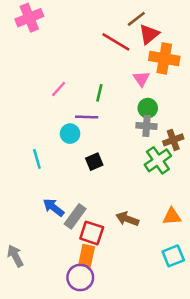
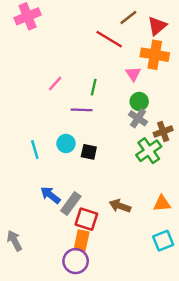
red triangle: (149, 34) -> (157, 26), moved
gray cross: (146, 126) -> (138, 118), turned 30
cyan circle: (70, 134) -> (66, 143), moved
black square: (94, 162) -> (89, 152), turned 35

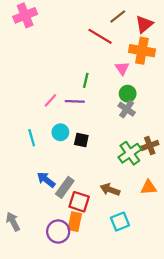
pink line: (55, 84) -> (50, 100), moved
brown cross: (163, 132) -> (150, 145), moved
green cross: (149, 151) -> (130, 153), moved
cyan square: (163, 241) -> (120, 222), moved
purple circle: (76, 261) -> (58, 231), moved

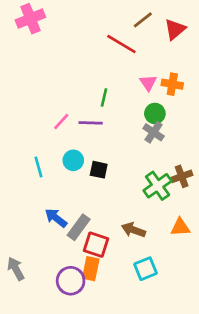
orange cross: (142, 51) -> (172, 84), moved, size x0.7

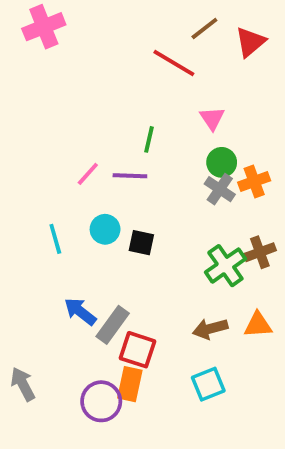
orange cross: (172, 84) -> (254, 181), moved, turned -30
brown arrow: (133, 230) -> (210, 329), moved, turned -35

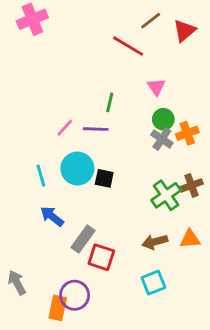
cyan circle: (105, 229) -> (77, 169), size x1.5
blue arrow: (80, 311) -> (52, 216), moved
orange rectangle: (130, 384) -> (58, 308), moved

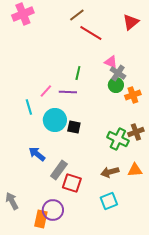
brown line: (151, 21) -> (77, 15), moved
pink triangle: (156, 87) -> (111, 62), turned -32
gray cross: (162, 139) -> (118, 73), moved
cyan line: (41, 176) -> (29, 107), moved
green cross: (166, 195) -> (118, 139), turned -30

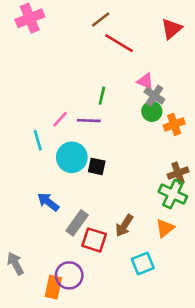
green cross: (118, 139) -> (173, 194), moved
orange triangle: (135, 170) -> (165, 228), moved, turned -35
brown arrow: (110, 172) -> (124, 226), moved, turned -42

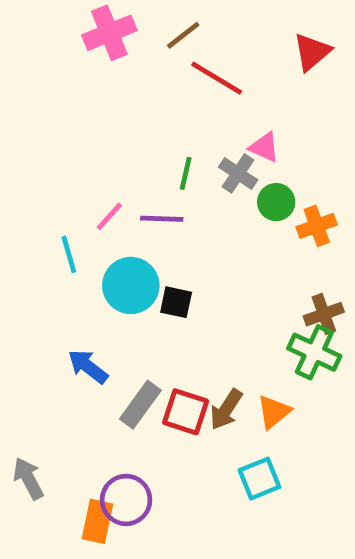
pink cross: (30, 18) -> (109, 33), moved
gray cross: (154, 96) -> (238, 173), moved
orange triangle: (165, 228) -> (274, 412), moved
red square: (94, 240) -> (186, 412), moved

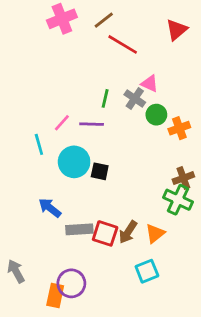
gray rectangle: (140, 405) -> (79, 229), turned 50

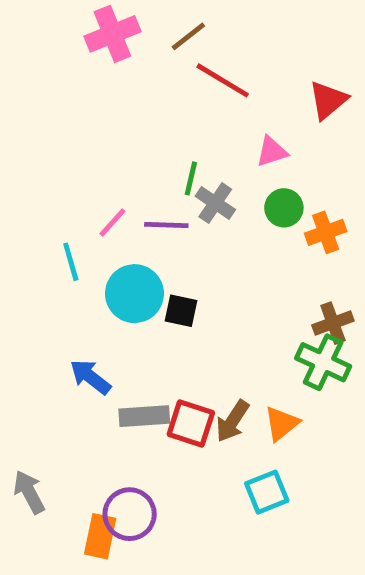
red triangle: (177, 30) -> (328, 100), moved
pink triangle: (150, 84) -> (272, 152), turned -42
gray cross: (135, 98) -> (215, 203), moved

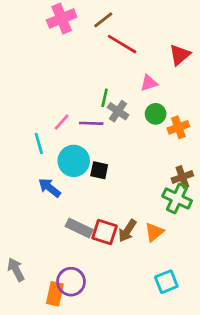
blue arrow: (90, 377) -> (50, 188), moved
gray rectangle: (144, 416) -> (79, 228), turned 30
cyan square: (267, 492) -> (166, 282), moved

